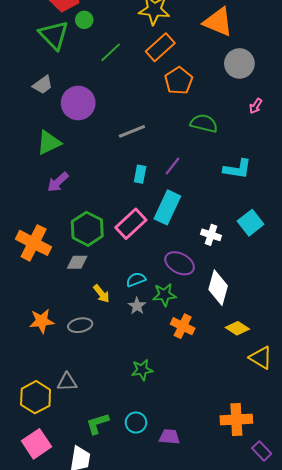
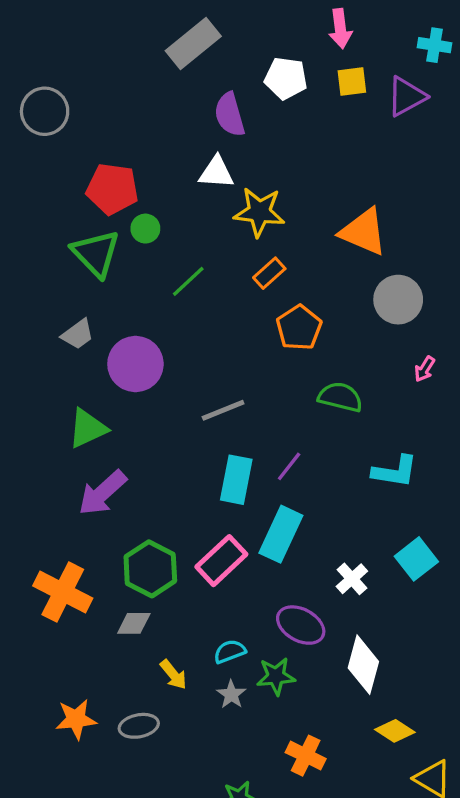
orange rectangle: (160, 47) -> (269, 273), size x0.7
cyan rectangle: (140, 174) -> (236, 480), size x1.6
purple arrow: (58, 182) -> (102, 493), size x1.4
white cross: (211, 235) -> (352, 579), turned 30
orange cross: (183, 326) -> (306, 756), moved

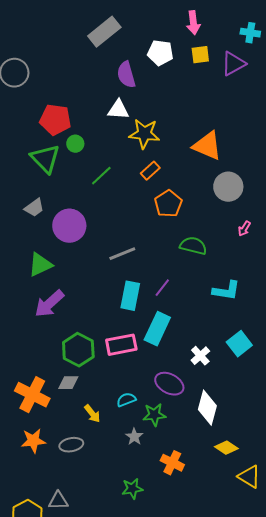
pink rectangle: (221, 561) -> (121, 345), turned 32
orange cross: (63, 592) -> (32, 395), moved
gray star: (231, 694) -> (134, 437), moved

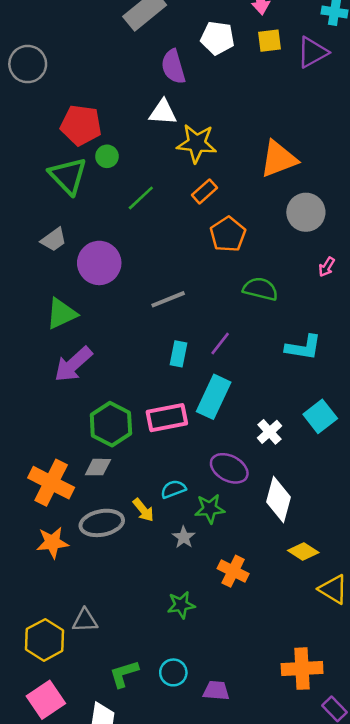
orange triangle: (207, 146) -> (279, 159), turned -44
cyan rectangle: (130, 296) -> (178, 354), size x0.7
yellow arrow: (92, 414) -> (143, 510), moved
gray ellipse: (71, 445) -> (102, 523), moved, size x1.4

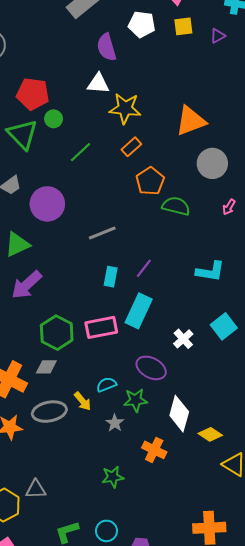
purple triangle: (312, 52) -> (218, 36), size x0.6
green semicircle: (260, 289) -> (176, 206), moved
white diamond: (279, 500) -> (179, 414), moved

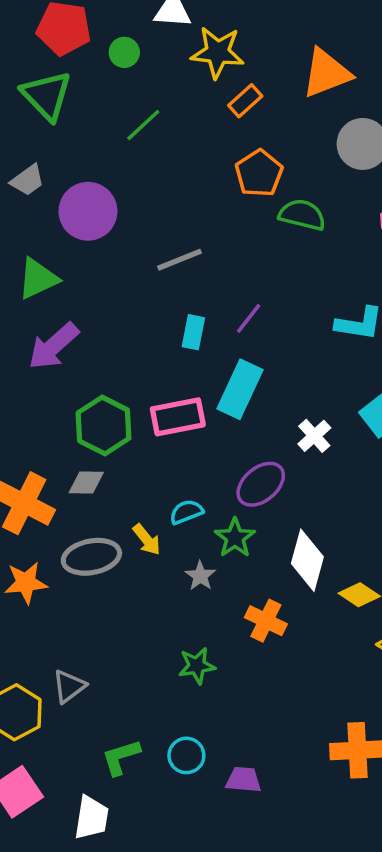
green circle: (54, 119) -> (124, 52), moved
orange rectangle: (131, 147) -> (245, 101), moved
purple ellipse: (151, 368) -> (261, 484), turned -68
green star: (136, 400) -> (235, 538), turned -30
gray triangle: (36, 489) -> (69, 686), turned -35

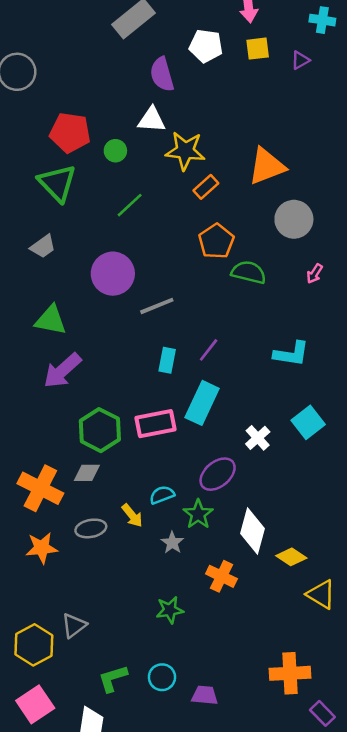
purple circle: (88, 211) -> (113, 274), moved
green triangle: (38, 279) -> (51, 320), turned 36
gray ellipse: (91, 557) -> (91, 528), size x0.7

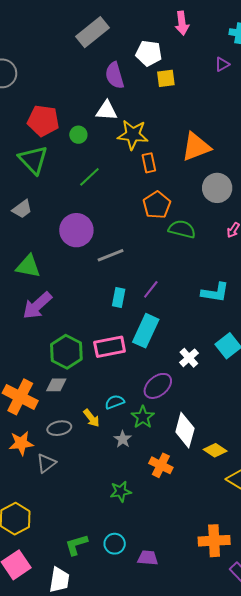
yellow square: (258, 49) -> (166, 78), moved
orange rectangle: (206, 187) -> (149, 163), turned -60
gray triangle: (74, 625) -> (46, 463), moved

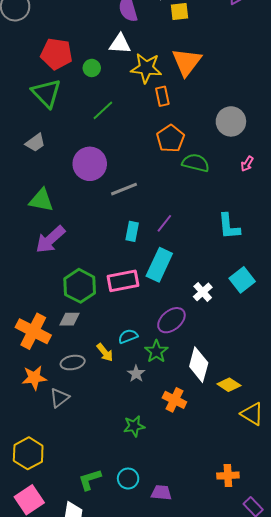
orange triangle: (196, 147) -> (187, 62), moved, turned -32
cyan L-shape: (215, 292) -> (229, 226), turned 76
orange cross: (214, 541) -> (228, 476), size x0.7

